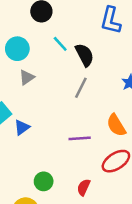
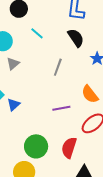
black semicircle: (85, 55) -> (76, 38), moved
green circle: (44, 181) -> (36, 146), size x1.5
red semicircle: (84, 187) -> (69, 148), size x1.5

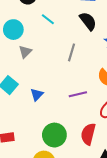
blue triangle: (13, 105) -> (37, 94), moved

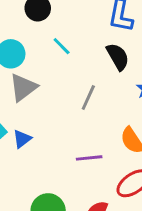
gray triangle: (25, 52) -> (23, 88), size x1.5
blue triangle: (37, 94) -> (22, 139), moved

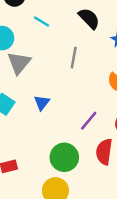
blue triangle: (22, 139) -> (42, 103), moved
purple line: (89, 158) -> (89, 121), moved, turned -30

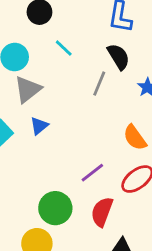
gray line: (74, 58) -> (99, 84), moved
blue triangle: (42, 103) -> (39, 126), moved

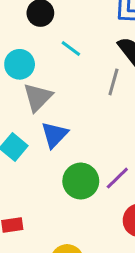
blue triangle: (39, 126) -> (54, 135), size x1.4
green circle: (55, 208) -> (81, 181), moved

